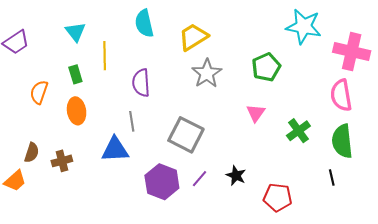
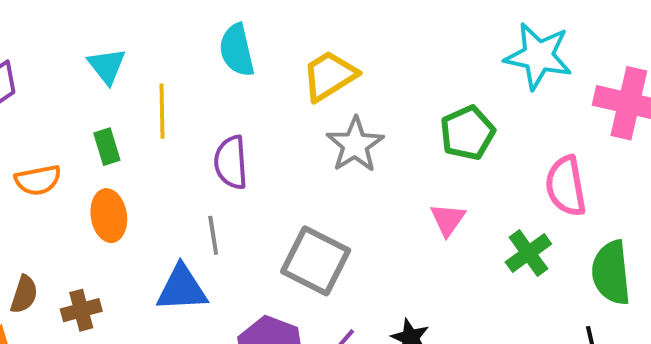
orange semicircle: (39, 92) -> (38, 180), turned -120
pink semicircle: (341, 95) -> (566, 186), moved

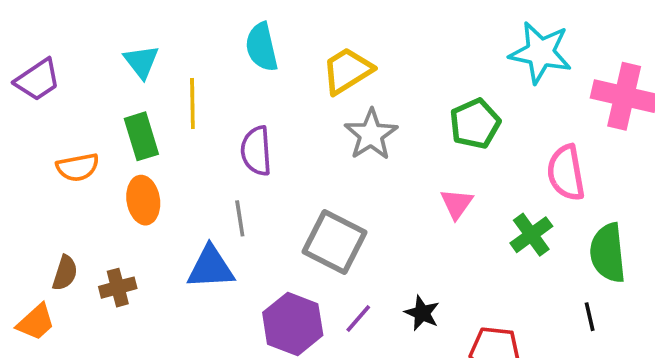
green rectangle: (107, 147) -> (141, 136), size x1.4

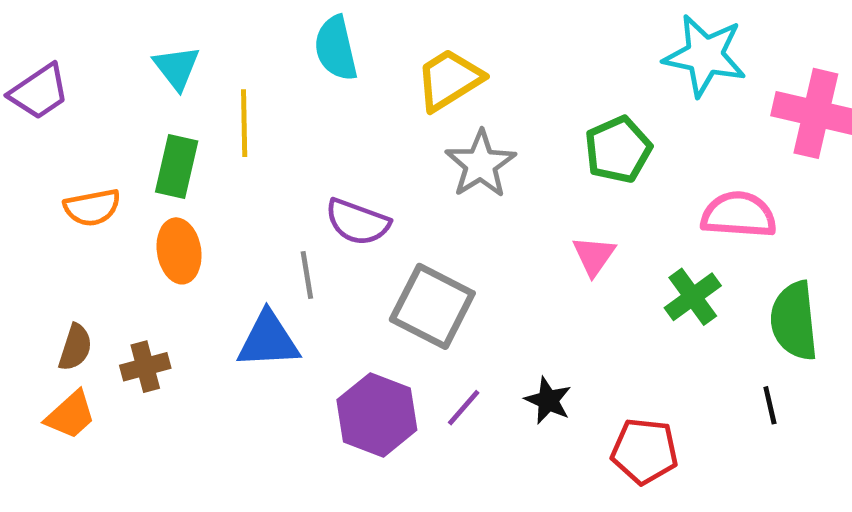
green rectangle: (141, 136) -> (177, 166), turned 30
purple semicircle: (256, 151) -> (358, 222), moved, turned -66
pink semicircle: (566, 173) -> (739, 215), turned 104
orange trapezoid: (36, 322) -> (70, 415), moved

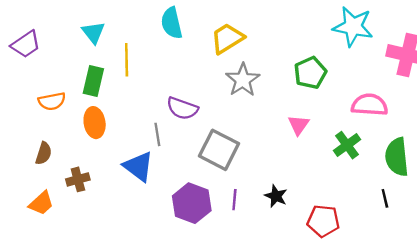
blue triangle: (268, 340) -> (138, 166), turned 40
brown semicircle: (75, 347) -> (44, 153), moved
purple line: (464, 408) -> (234, 200), turned -36

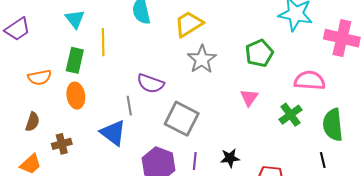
black star: (276, 196) -> (230, 158), turned -30

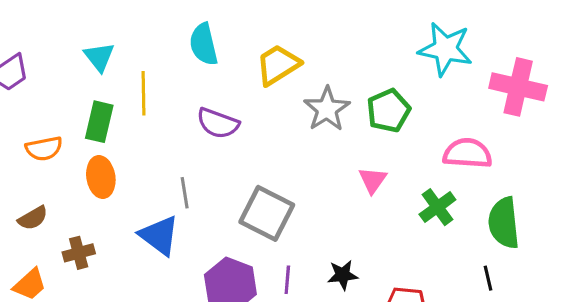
gray star: (202, 59) -> (327, 109), moved
purple semicircle: (150, 83) -> (218, 123), moved
brown semicircle: (33, 122) -> (33, 218), turned 42

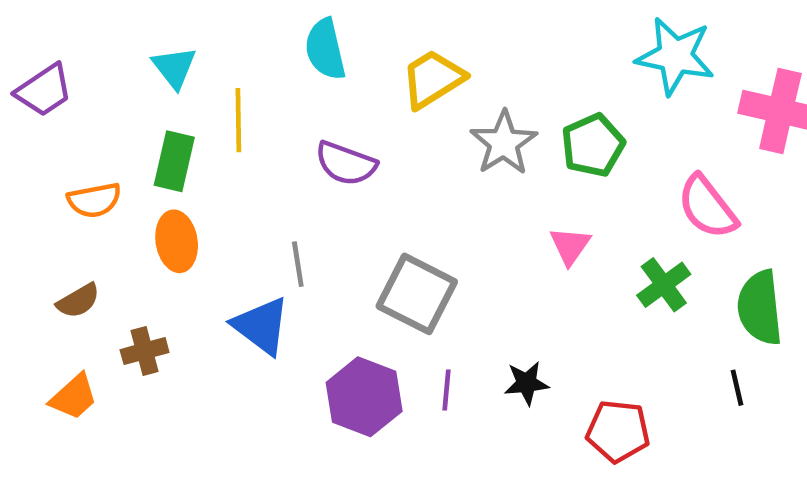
pink semicircle: (468, 153) -> (707, 207), turned -132

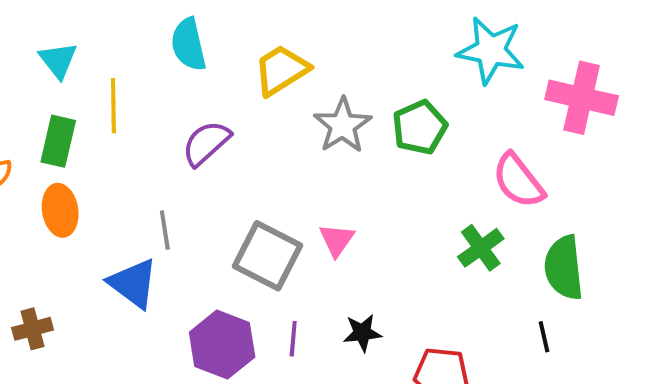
purple semicircle: (346, 164) -> (206, 143), turned 118
pink triangle: (570, 246) -> (337, 240), moved
brown cross: (145, 351) -> (32, 329), moved

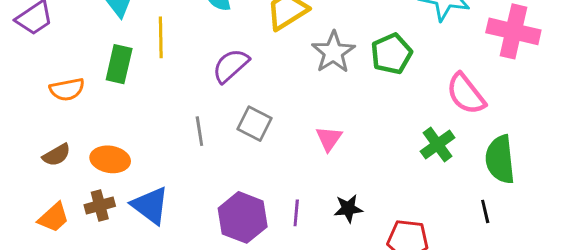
orange ellipse: (60, 210) -> (110, 159), moved, turned -72
gray square: (268, 256) -> (254, 124), moved, size x0.7
blue triangle: (133, 283) -> (150, 206), moved

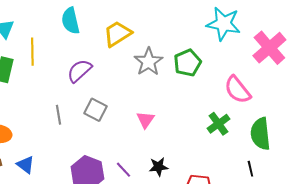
pink cross: (513, 31) -> (269, 48), turned 36
blue triangle: (150, 206) -> (25, 165), size x0.7
purple line: (296, 213) -> (123, 170), turned -48

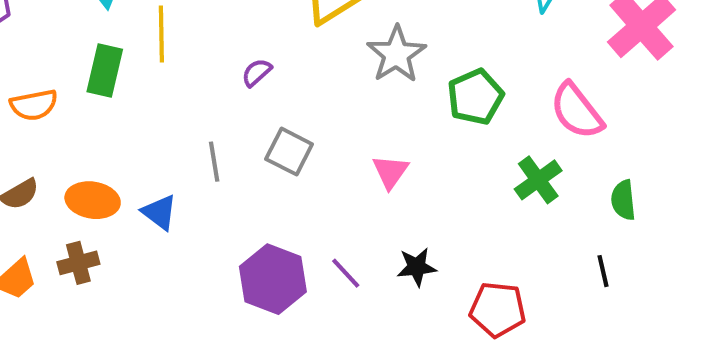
green pentagon: (187, 63) -> (475, 97), moved
purple semicircle: (79, 71) -> (257, 73), size x0.6
green semicircle: (260, 134) -> (623, 200), size x0.6
blue triangle: (25, 165) -> (159, 212), moved

